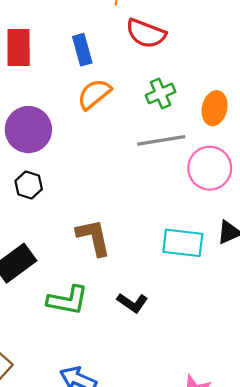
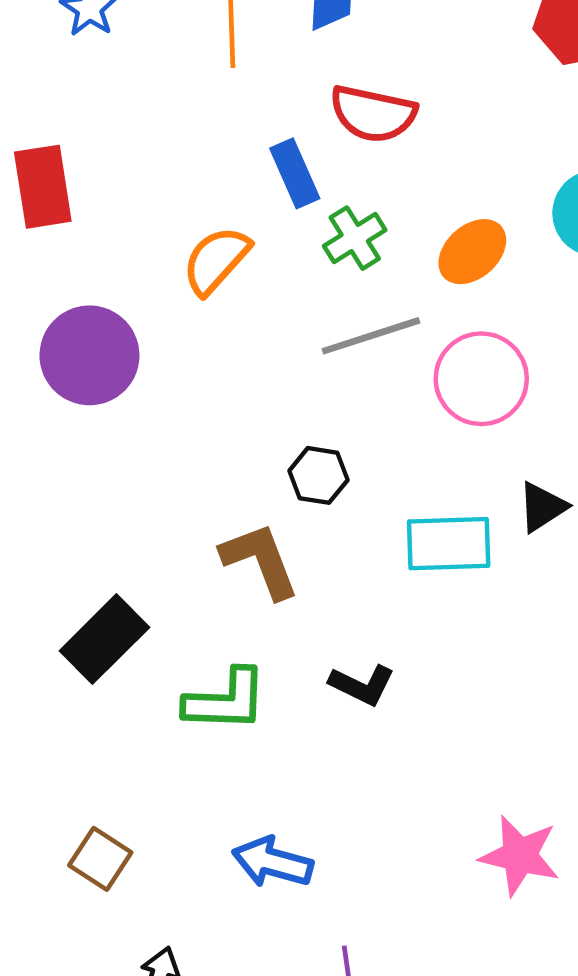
red semicircle: (146, 33) -> (373, 114), moved
blue rectangle: (82, 50) -> (295, 173), moved
orange ellipse: (215, 108) -> (472, 252), turned 44
black hexagon: (29, 185) -> (318, 475), moved

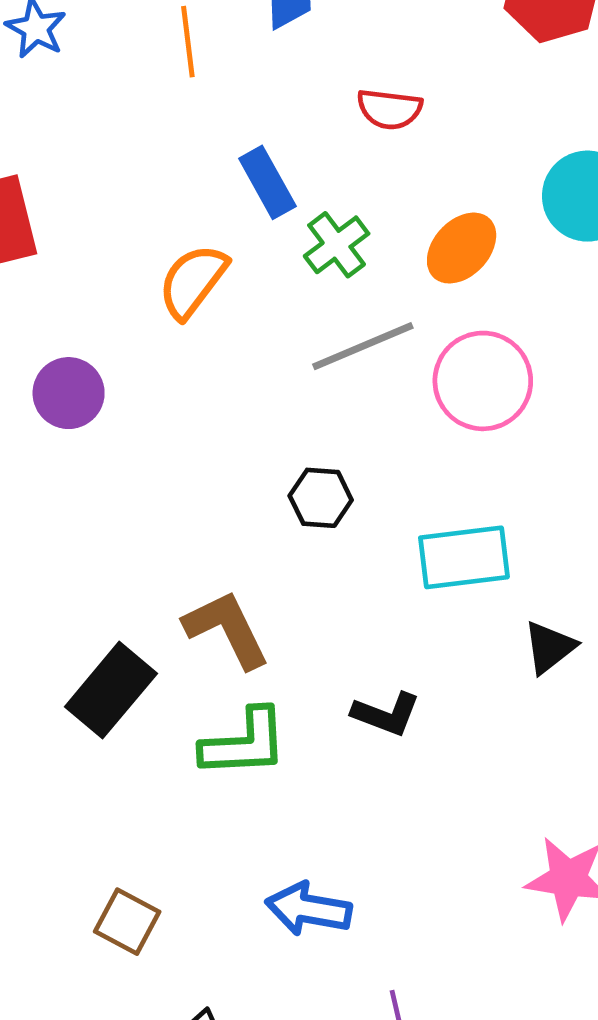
red semicircle: (373, 114) -> (389, 109), moved, size x0.7
purple circle: (89, 355) -> (69, 393), size x0.7
black triangle: (542, 507) -> (549, 647), moved
brown L-shape: (260, 560) -> (227, 629), moved

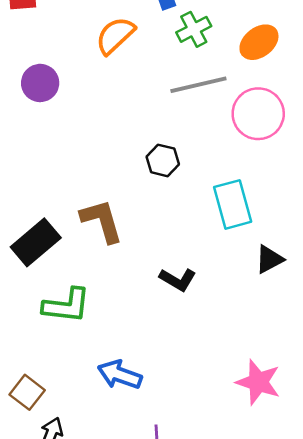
cyan rectangle: (464, 557) -> (233, 204), turned 72
green L-shape: (244, 743) -> (66, 305), moved
brown square: (127, 922) -> (27, 392), moved

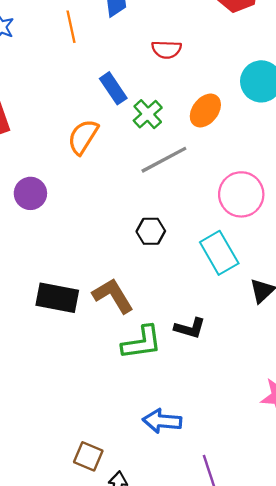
pink circle: (258, 114) -> (241, 194), moved
black rectangle: (36, 242) -> (57, 298), moved, turned 66
green L-shape: (66, 305) -> (142, 343), moved

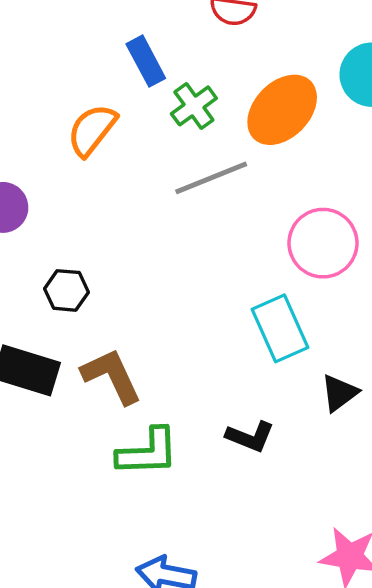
orange ellipse: (205, 110) -> (282, 110), size x1.4
black hexagon: (151, 231) -> (66, 290), moved
black L-shape: (190, 328) -> (250, 437), moved

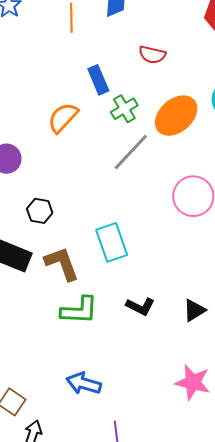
gray line: (211, 178) -> (131, 152), turned -30
cyan rectangle: (280, 328) -> (112, 242), moved
black triangle: (339, 393) -> (194, 310), moved

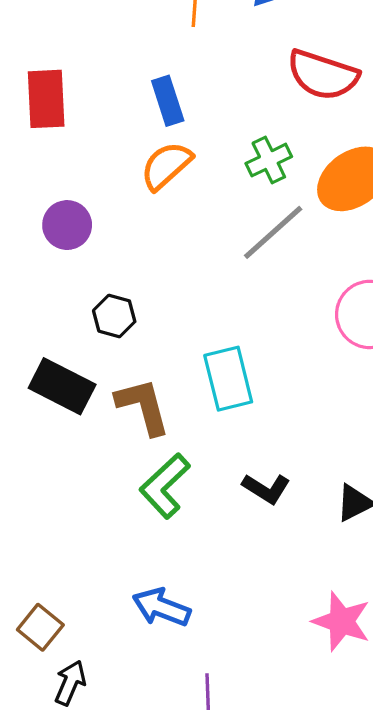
red semicircle: (152, 55) -> (323, 75), size x1.6
blue rectangle: (98, 80) -> (168, 101), moved
green L-shape: (79, 310) -> (165, 486), turned 129

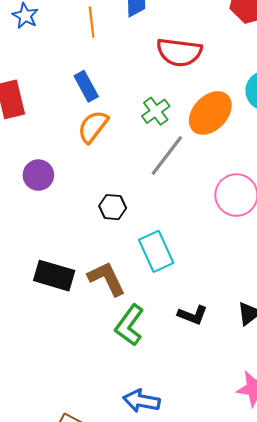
black hexagon: (114, 316) -> (113, 207), moved

